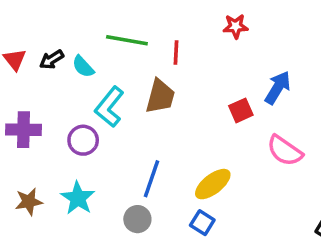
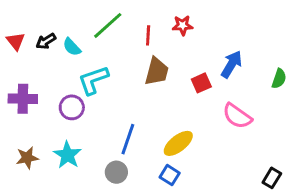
red star: (236, 26) -> (183, 25), moved
green line: (127, 40) -> (108, 25), turned -52
brown trapezoid: (160, 96) -> (157, 71), moved
cyan L-shape: (109, 107) -> (93, 80), turned 32

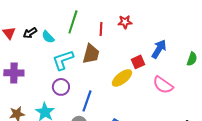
green line: (108, 25) -> (73, 22), turned -30
brown trapezoid: (157, 71) -> (91, 54), moved
purple circle: (72, 107) -> (61, 87), moved
yellow ellipse: (178, 143) -> (122, 78), moved

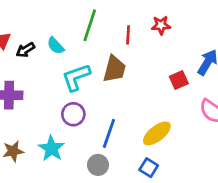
black arrow: (30, 33) -> (25, 50), moved
yellow ellipse: (122, 78) -> (157, 133), moved

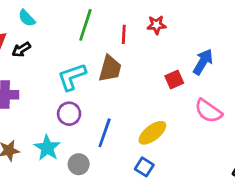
cyan semicircle: (56, 46) -> (27, 18), moved
gray circle: (98, 165) -> (79, 164), moved

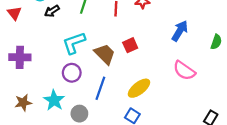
black arrow: (21, 49) -> (52, 11), moved
brown trapezoid: (110, 69) -> (105, 54), moved, turned -60
red square: (174, 80) -> (130, 45), moved

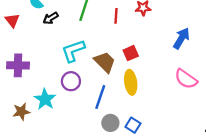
yellow ellipse: (139, 88) -> (131, 82), moved, turned -60
cyan star: (54, 100) -> (45, 99), moved
gray circle: (79, 114) -> (110, 123), moved

